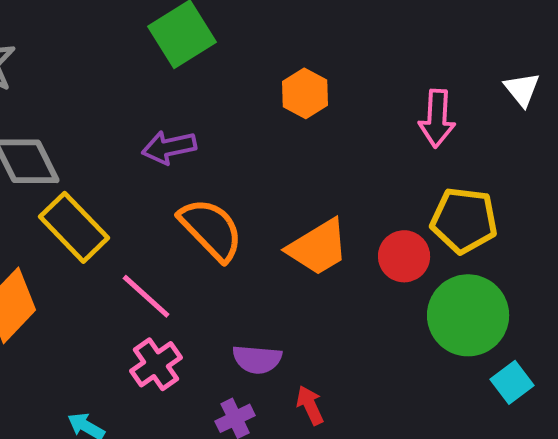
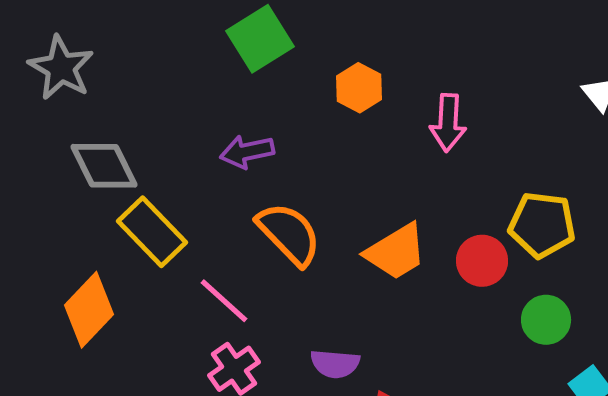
orange hexagon: (305, 93) -> (359, 88), moved
pink arrow: (437, 118) -> (448, 123), moved
green circle: (468, 315) -> (546, 320), size x0.6

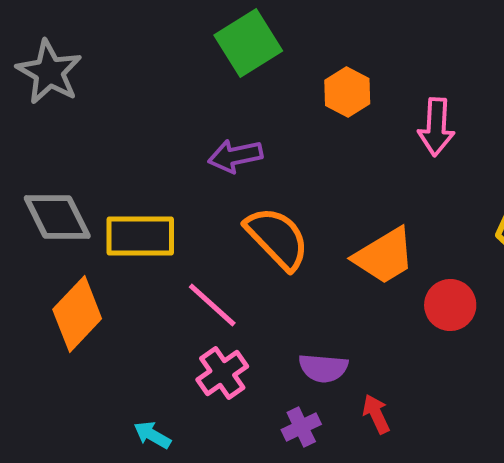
gray diamond: (104, 166) -> (57, 217), moved
yellow rectangle: (152, 232) -> (140, 236), turned -46
red circle: (482, 261) -> (450, 305), moved

